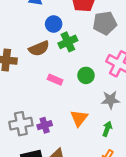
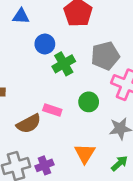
gray pentagon: (105, 23) -> (105, 56), moved
brown semicircle: (39, 48) -> (29, 124), moved
green arrow: (107, 129) -> (119, 163), turned 32

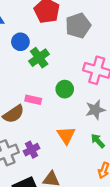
gray pentagon: (105, 56) -> (78, 26), moved
green arrow: (119, 163) -> (98, 141), turned -84

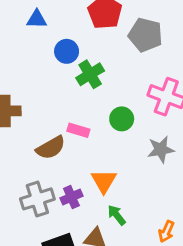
gray pentagon: (78, 26) -> (145, 35), turned 30
orange triangle: (66, 135) -> (104, 181), moved
green arrow: (98, 141) -> (117, 215), moved

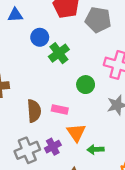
pink rectangle: (78, 130) -> (60, 109), moved
brown semicircle: (51, 148) -> (34, 111), turned -60
green arrow: (117, 215) -> (95, 150), moved, turned -49

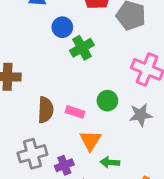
green circle: (86, 85) -> (107, 101), moved
purple cross: (53, 147) -> (64, 165), moved

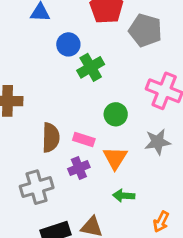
green circle: (107, 101) -> (116, 114), moved
orange triangle: (90, 140) -> (115, 158), moved
purple cross: (64, 165) -> (79, 168), moved

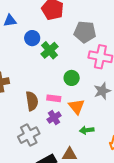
gray pentagon: (145, 30) -> (85, 32), moved

